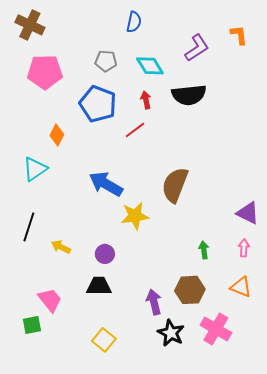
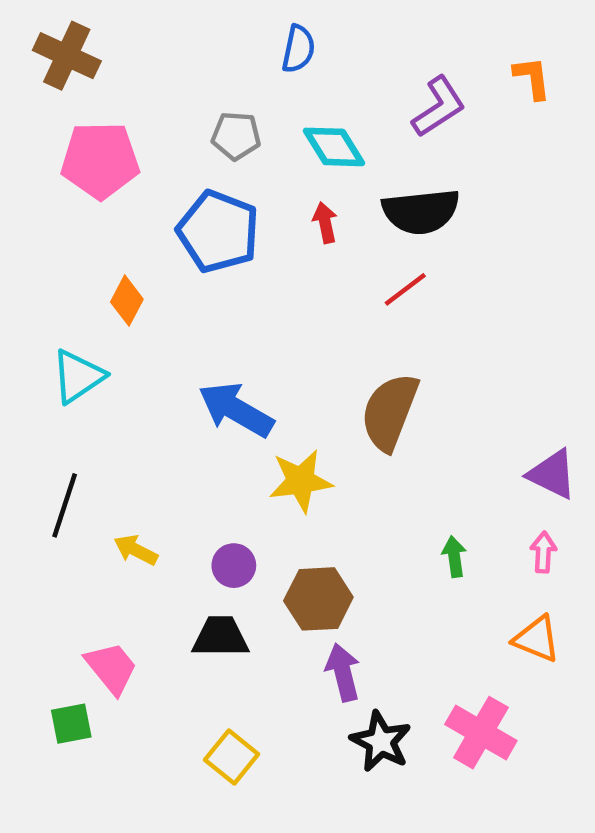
red line: (135, 130) -> (405, 289), moved
brown hexagon: (190, 290) -> (318, 599), moved

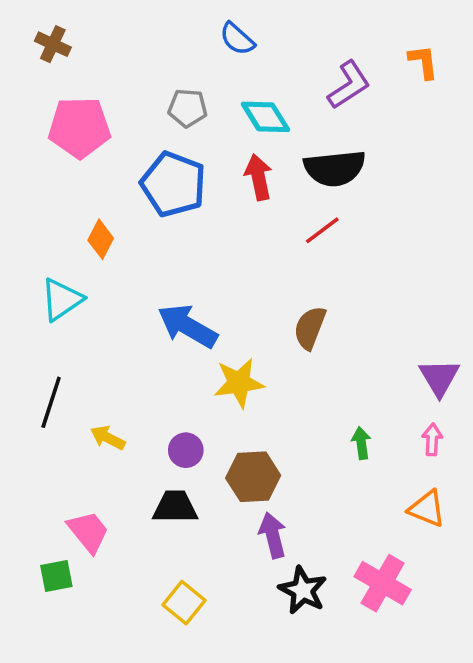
blue semicircle: (298, 49) -> (237, 39), turned 120
brown cross: (67, 56) -> (53, 44), size x0.7
red arrow: (325, 223) -> (258, 177), size x1.4
brown semicircle: (390, 412) -> (310, 328), size x0.7
purple triangle: (552, 474) -> (439, 377), turned 33

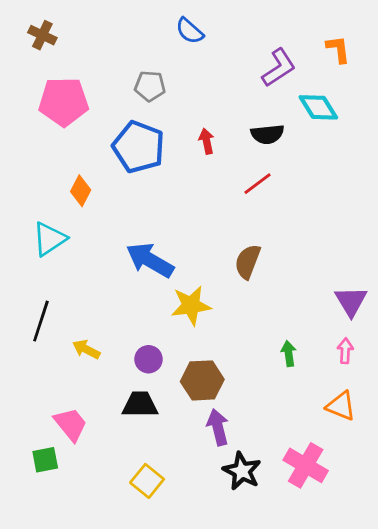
cyan diamond: (266, 117) -> (318, 107), moved
black semicircle: (335, 168) -> (267, 134), size x0.7
red arrow: (258, 177) -> (207, 141), size x0.7

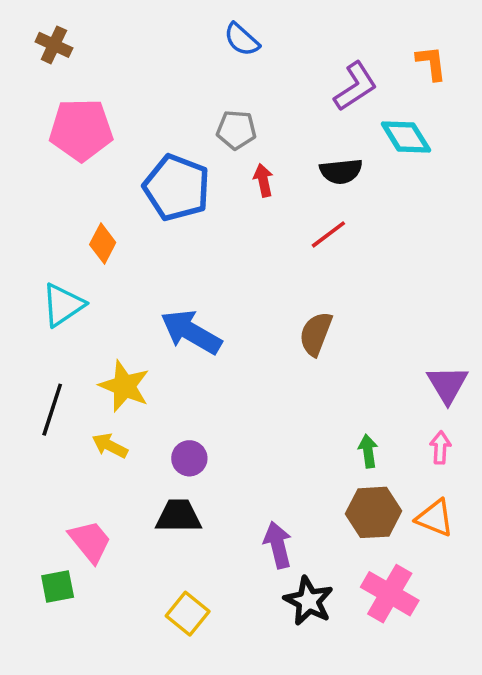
gray pentagon: (150, 86) -> (236, 130), moved
yellow star: (191, 305) -> (124, 386), moved, turned 30
brown hexagon: (202, 380) -> (373, 512), moved

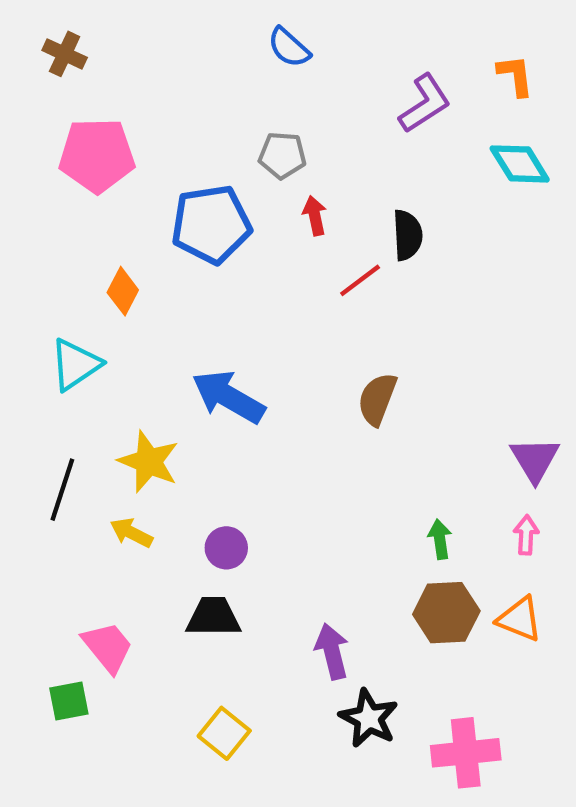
cyan diamond: (406, 137) -> (520, 164), moved
black semicircle: (341, 171) -> (407, 235), moved, turned -87
blue pentagon: (177, 188) -> (211, 224), turned -30
red line: (328, 234) -> (360, 280), moved
pink cross: (390, 594) -> (466, 753), moved, turned -36

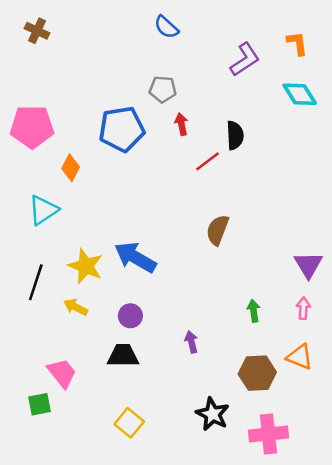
pink pentagon: (97, 155) -> (32, 127), moved
blue arrow: (228, 397) -> (135, 257), moved
brown hexagon: (446, 613) -> (257, 373), moved
purple arrow: (332, 651) -> (191, 342), moved, size x0.7

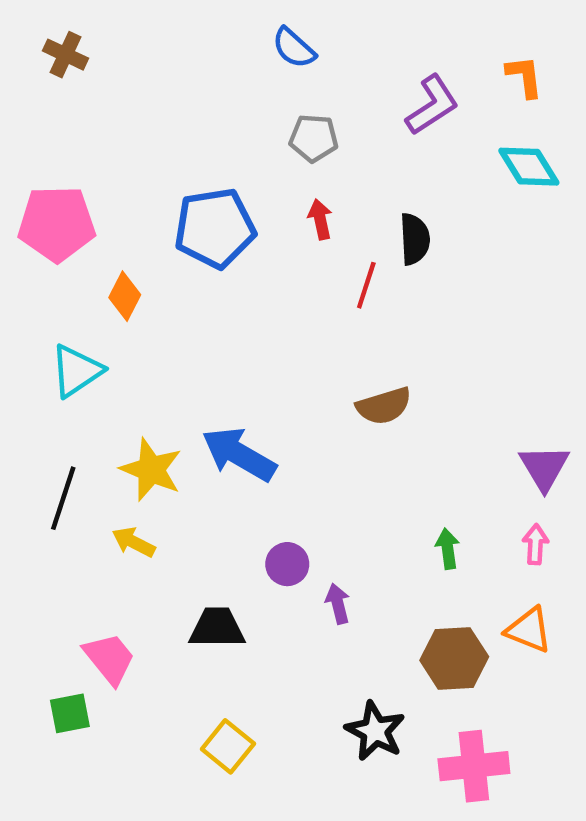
gray pentagon: (163, 89) -> (314, 138), moved
red line: (208, 161) -> (366, 285), turned -35
brown semicircle: (218, 230) -> (384, 406), turned -128
purple circle: (130, 316) -> (287, 564), moved

